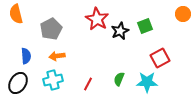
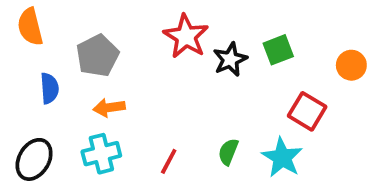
orange circle: (183, 14) -> (351, 65), moved
blue semicircle: (26, 56) -> (49, 88), moved
red square: (160, 58) -> (307, 111), turned -30
cyan star: (147, 82) -> (282, 158), turned 30

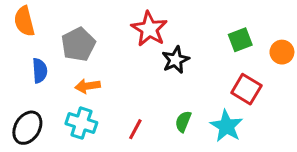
green square: (278, 50) -> (240, 40), moved
black star: (230, 59) -> (176, 60), moved
cyan cross: (101, 154) -> (81, 123), turned 32

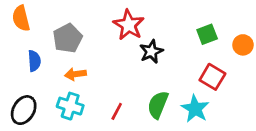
green semicircle: (183, 122) -> (158, 105), size x1.5

